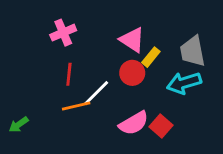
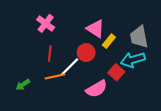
pink cross: (63, 33) -> (46, 23), turned -30
red circle: (132, 73) -> (86, 53), moved
green arrow: (19, 125) -> (23, 85), moved
red square: (161, 126) -> (116, 72), moved

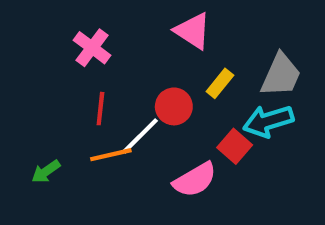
pink triangle: (95, 29) -> (193, 31), moved
gray trapezoid: (139, 37) -> (281, 75), turned -145

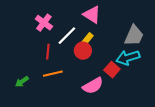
yellow rectangle: (220, 83) -> (87, 40), moved
white line: (140, 136) -> (67, 36), moved

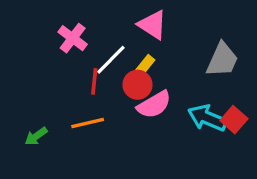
red line: (48, 52) -> (94, 81), moved
cyan arrow: (128, 58) -> (207, 118), moved, turned 40
red square: (112, 70) -> (234, 120), moved
pink semicircle: (93, 86) -> (154, 105), moved

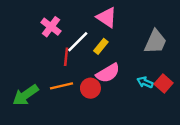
red circle: (137, 85) -> (90, 88), moved
cyan arrow: (207, 118) -> (145, 82), size x0.6
green arrow: (36, 136) -> (26, 95), size x1.6

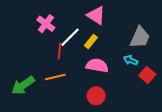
pink semicircle: (108, 73) -> (97, 66), turned -140
cyan arrow: (145, 82) -> (131, 60), moved
red circle: (90, 88) -> (96, 96), moved

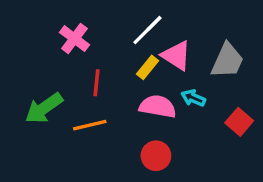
pink triangle: (96, 15) -> (176, 56), moved
white line: (70, 37) -> (147, 30), moved
cyan arrow: (131, 60) -> (193, 98), moved
green arrow: (23, 85) -> (44, 108), moved

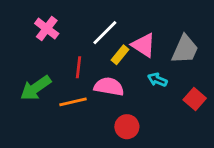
white line: (147, 30) -> (105, 33), moved
pink cross: (74, 39) -> (47, 29), moved
pink semicircle: (158, 106) -> (109, 87), moved

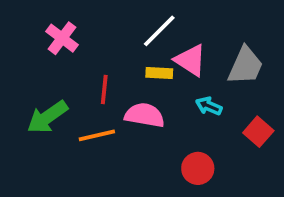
white line: (105, 33) -> (159, 31), moved
yellow rectangle: (120, 55) -> (159, 73), turned 54
red circle: (127, 127) -> (198, 168), moved

